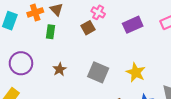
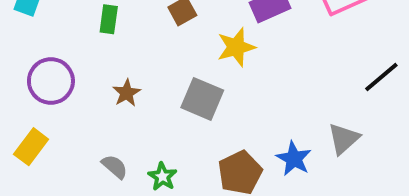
yellow star: (136, 72) -> (236, 47), moved, turned 30

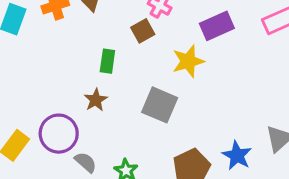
green rectangle: (109, 19) -> (107, 61), moved
purple circle: (51, 81) -> (59, 134), moved

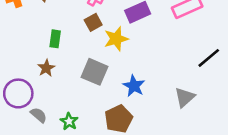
brown square: (143, 31) -> (93, 22), moved
blue star: (237, 155) -> (134, 86), moved

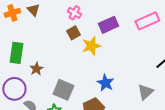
green rectangle: (55, 39) -> (16, 53), moved, size x1.5
gray square: (94, 72) -> (63, 90), moved

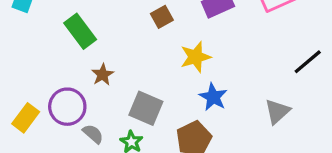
yellow star: (91, 46) -> (196, 57), moved
green rectangle: (16, 53) -> (80, 31), moved, turned -45

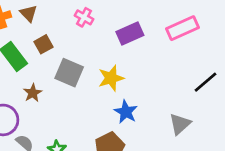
brown square: (162, 17) -> (43, 44), moved
gray square: (146, 108) -> (69, 73), moved

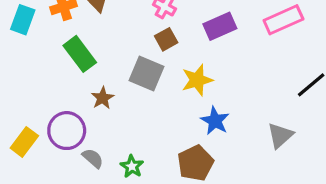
brown square: (43, 44) -> (166, 39), moved

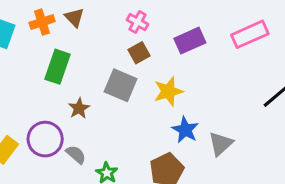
green rectangle: (80, 54) -> (57, 67), turned 56
gray triangle: (280, 135) -> (221, 144), moved
gray semicircle: (93, 158) -> (76, 154), moved

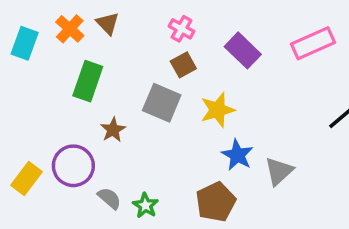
orange cross: (42, 22) -> (70, 29), turned -30
purple rectangle: (190, 41) -> (243, 50), turned 68
gray semicircle: (76, 154) -> (109, 198), moved

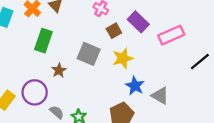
pink rectangle: (313, 43) -> (171, 35), moved
brown square: (183, 65) -> (114, 31), moved
gray triangle: (279, 171) -> (160, 96), turned -48

